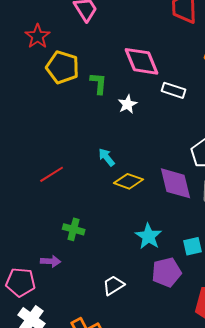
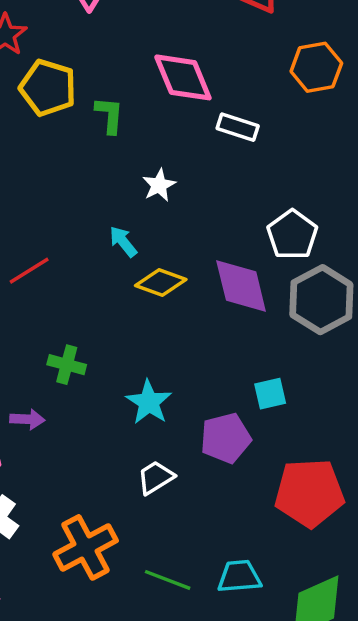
white star: (128, 104) -> (159, 185), moved
cyan star: (149, 236) -> (149, 402), moved
white trapezoid: (114, 285) -> (156, 477), moved

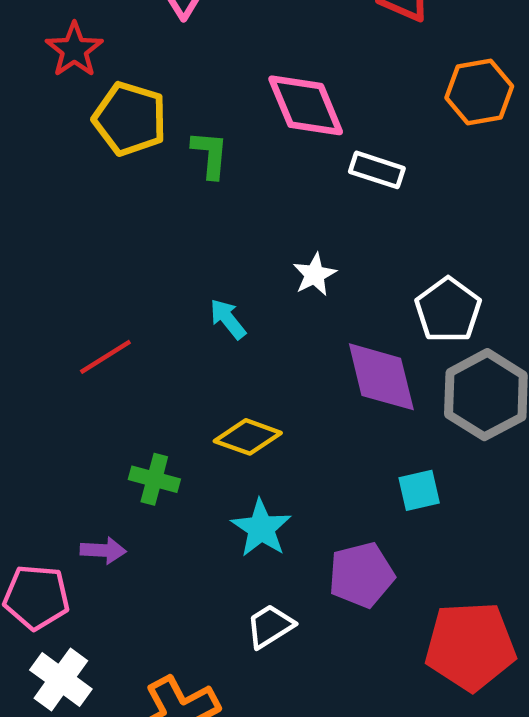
white star: (159, 185) -> (315, 275), moved
yellow diamond: (161, 283) -> (248, 437), moved
cyan square: (270, 394) -> (419, 490), moved

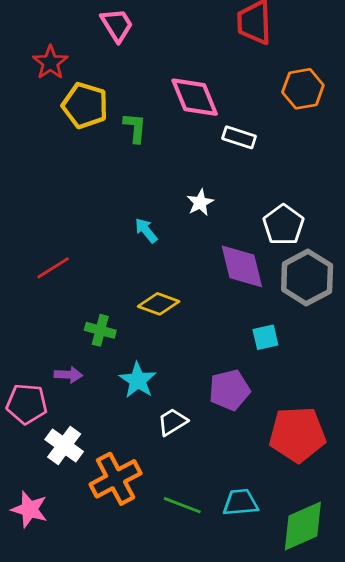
red line: (105, 357) -> (53, 268), moved
cyan star: (261, 528) -> (138, 380), moved
white cross: (61, 679) -> (64, 445), moved

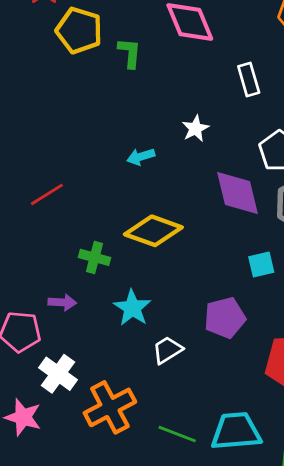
white rectangle: (239, 137) -> (249, 80), moved, turned 56
cyan arrow: (146, 230) -> (141, 157), turned -68
yellow diamond: (159, 304) -> (153, 231), size x1.4
cyan trapezoid: (240, 502) -> (236, 431), size x1.4
pink star: (29, 509) -> (23, 417), moved

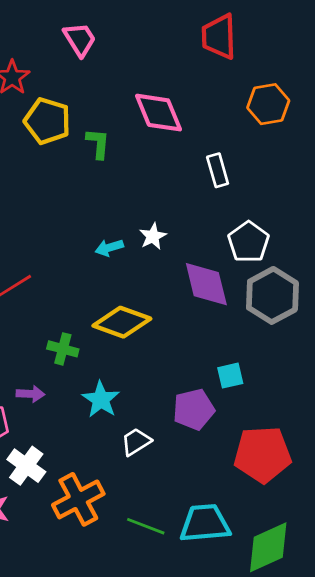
white star: (195, 129) -> (153, 236), moved
cyan square: (261, 264) -> (230, 376), moved

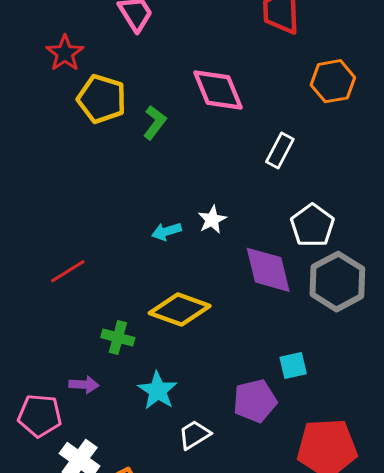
green L-shape: (98, 143) -> (155, 122), turned 32
white rectangle: (218, 170) -> (280, 150), turned 44

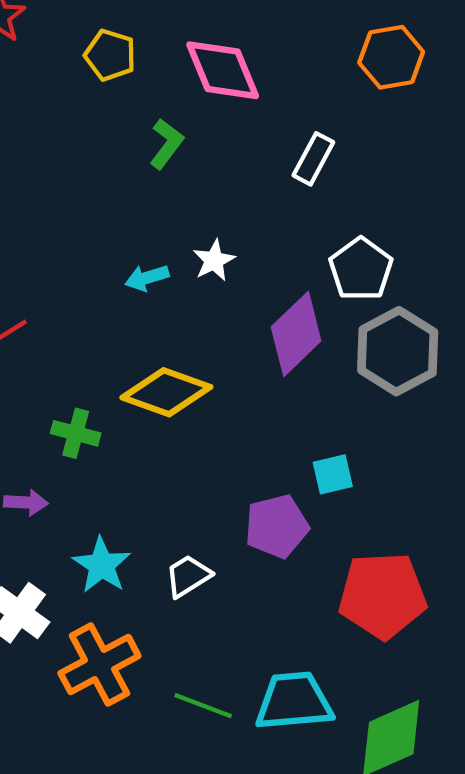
yellow pentagon: (102, 99) -> (110, 55), moved, size x0.7
green L-shape: (155, 122) -> (166, 144), moved
purple diamond: (268, 270) -> (296, 334), turned 60
cyan star: (158, 391) -> (102, 565), moved

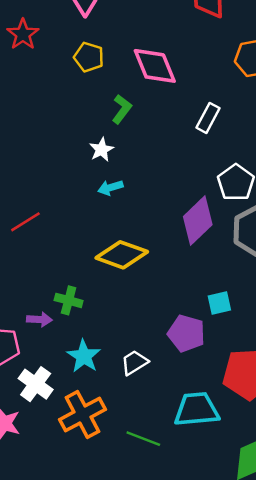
white star: (214, 260) -> (101, 150), moved
green cross: (76, 433) -> (69, 300), moved
purple pentagon: (277, 526) -> (186, 333), turned 30
cyan trapezoid: (294, 701) -> (197, 409), moved

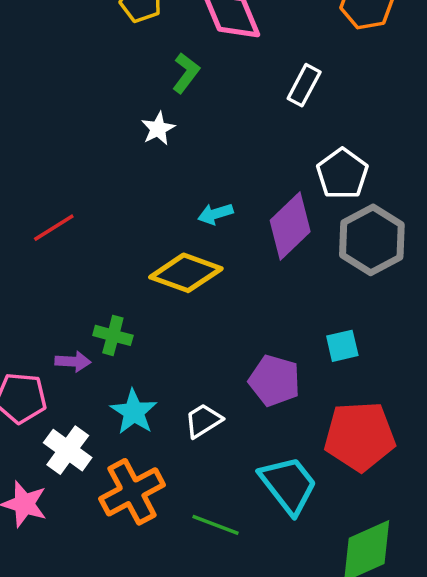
cyan arrow: (110, 188) -> (215, 214), moved
cyan square: (219, 303) -> (342, 346), moved
cyan trapezoid: (197, 409) -> (288, 485), turned 57

